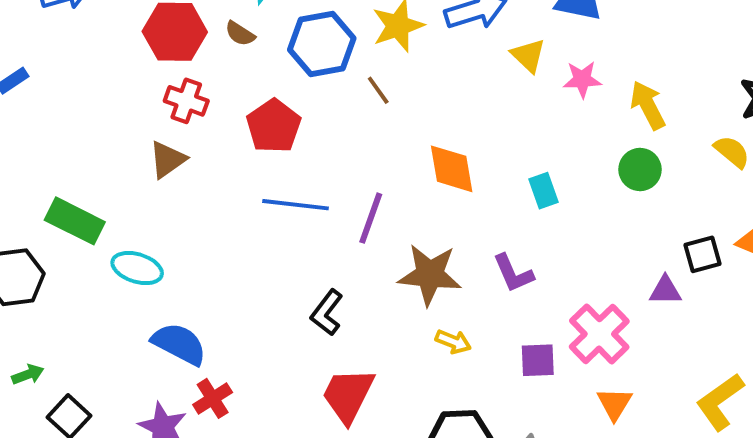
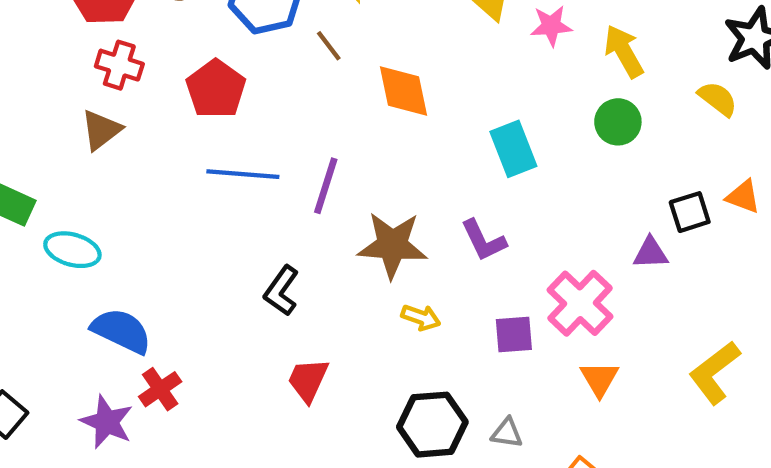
orange diamond: (452, 169) -> (403, 91), moved
cyan rectangle: (544, 191) -> (513, 149), size x1.4
red trapezoid: (348, 395) -> (308, 380), size x0.7

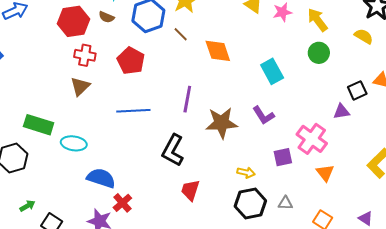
blue line: (243, 174) -> (133, 111), moved
black L-shape: (281, 291) -> (173, 150), size x1.4
yellow arrow: (421, 317) -> (246, 173), moved

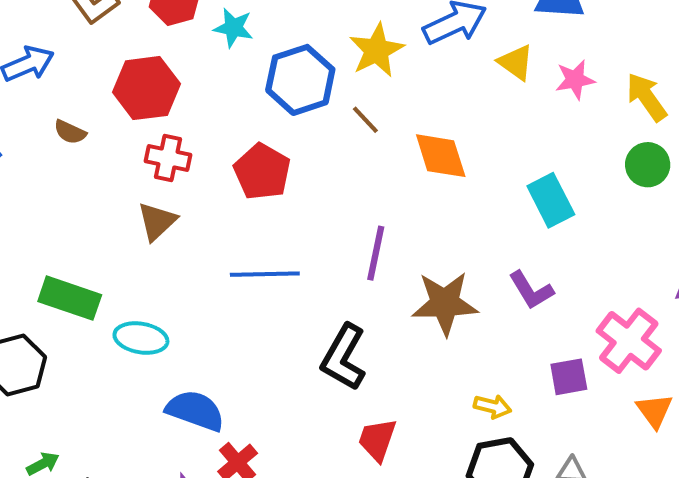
brown semicircle: (106, 17) -> (70, 132), moved

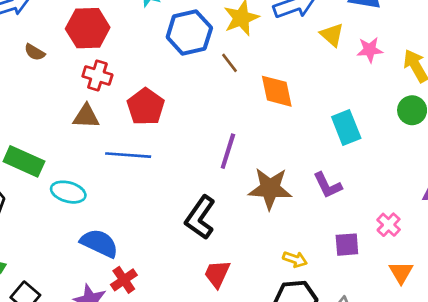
red pentagon: (262, 172) -> (146, 107), moved
brown triangle: (157, 221) -> (86, 116), turned 40
blue line: (265, 274) -> (128, 155), moved
pink cross: (629, 341) -> (389, 225), size x0.6

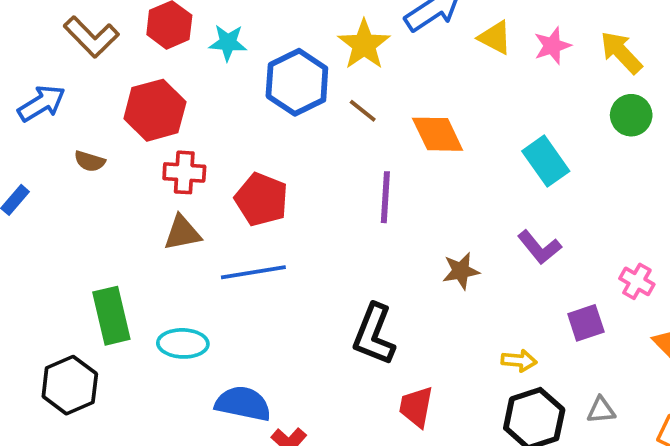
purple line: (228, 151) -> (385, 197), moved
green rectangle: (24, 161) -> (111, 316), turned 66
brown star: (270, 188) -> (461, 271), size x0.6

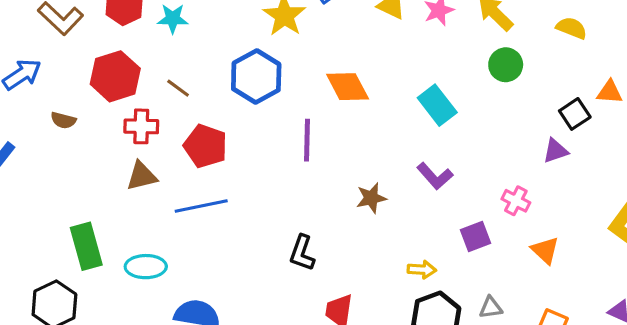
blue hexagon: (297, 82) -> (256, 77), moved
brown line: (363, 111) -> (178, 88), moved
black L-shape: (374, 334) -> (302, 253), size x0.7

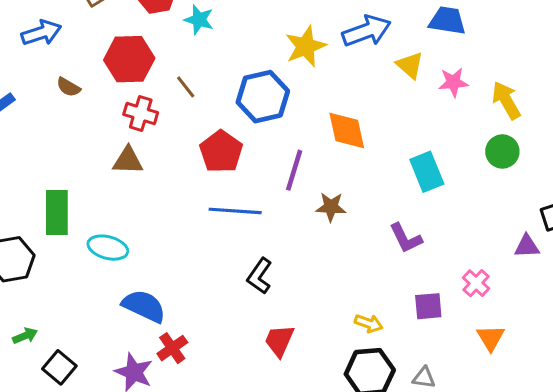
red pentagon: (205, 146) -> (221, 152), moved
brown star: (371, 198) -> (331, 207), moved
blue line: (201, 206) -> (235, 211), moved

